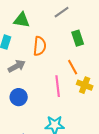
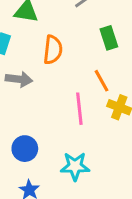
gray arrow: (17, 66) -> (19, 79), turned 36
blue circle: (19, 97) -> (25, 149), moved

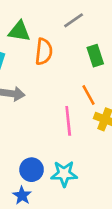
orange semicircle: (53, 50) -> (44, 52), moved
blue circle: (25, 149) -> (32, 170), moved

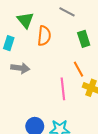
gray line: (74, 20) -> (67, 12), turned 63
green triangle: (19, 31) -> (25, 20), turned 42

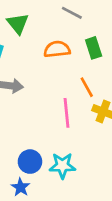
orange semicircle: (44, 36) -> (57, 49), moved, turned -102

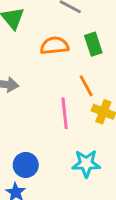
cyan star: (62, 166) -> (86, 164), moved

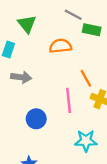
green rectangle: (93, 44) -> (92, 30), moved, turned -60
blue circle: (26, 165) -> (36, 119), moved

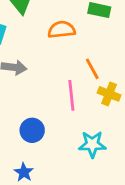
blue circle: (36, 119) -> (32, 130), moved

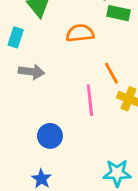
cyan star: (92, 144) -> (117, 173), moved

